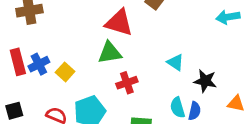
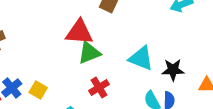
green triangle: (110, 53) -> (89, 53), moved
cyan triangle: (176, 62) -> (141, 58), size x1.5

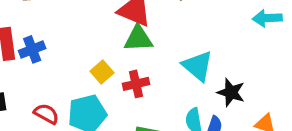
yellow square: (38, 90) -> (102, 72), moved

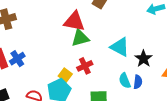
yellow square: (102, 72) -> (65, 75), moved
black star: (231, 92) -> (143, 59), turned 30

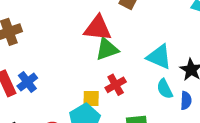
yellow square: (65, 75) -> (91, 99), turned -32
cyan semicircle: (125, 81) -> (165, 89), moved

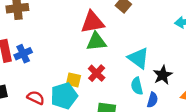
red triangle: (98, 28) -> (92, 22), turned -30
red cross: (116, 85) -> (97, 73), turned -30

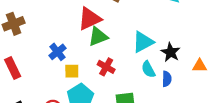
blue cross: (23, 54) -> (58, 52), moved
cyan triangle: (138, 58) -> (143, 42), turned -50
yellow square: (73, 80) -> (72, 71), moved

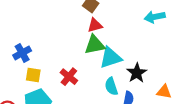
red triangle: (90, 19) -> (95, 25), moved, size x0.6
green triangle: (98, 37) -> (95, 45), moved

